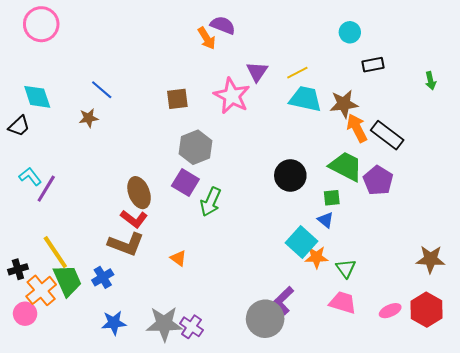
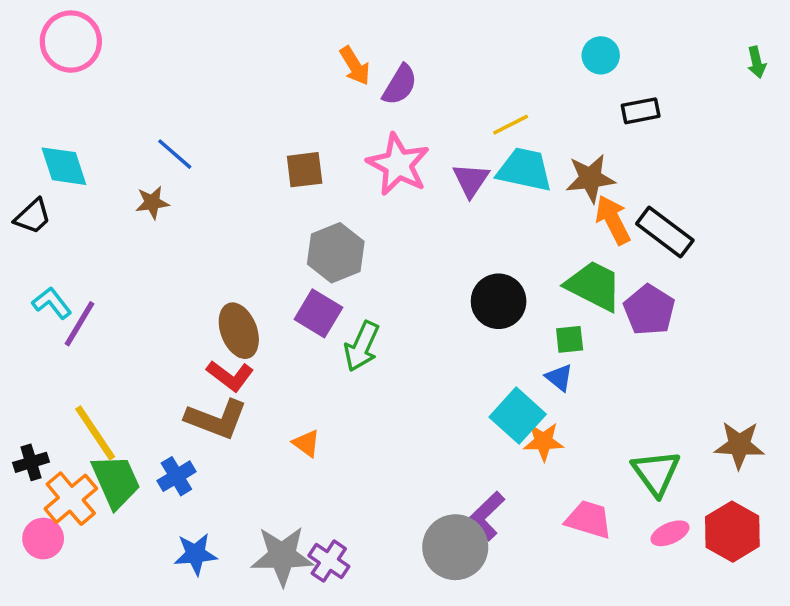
purple semicircle: (223, 25) -> (400, 85), moved, turned 100
purple triangle: (257, 72) -> (471, 180), moved
green arrow: (431, 81) -> (757, 62), moved
green triangle: (346, 268) -> (656, 473), moved, size x1.4

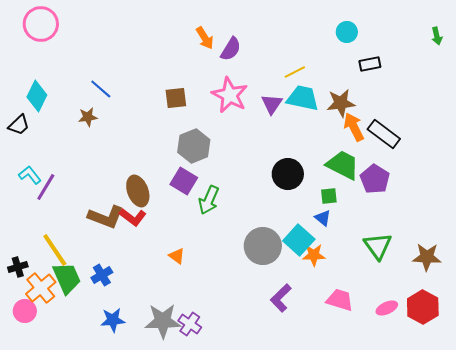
cyan diamond: (64, 166) -> (37, 96), turned 44
brown L-shape: (216, 419) -> (106, 217), moved
green triangle: (656, 473) -> (378, 246), moved
gray circle: (455, 547) -> (263, 246), moved

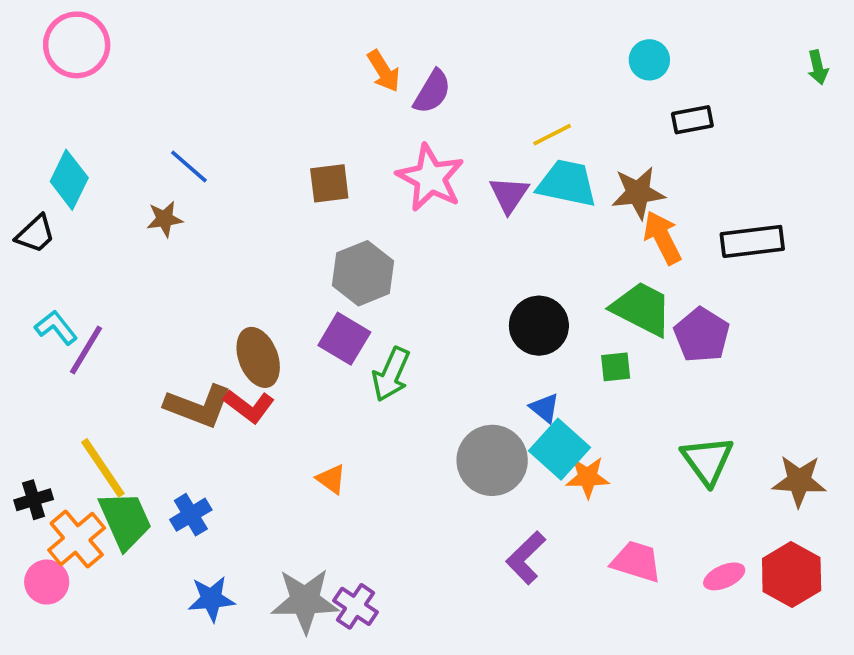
black rectangle: (384, 134) -> (752, 241), moved, turned -44
blue triangle: (323, 218) -> (545, 408), moved

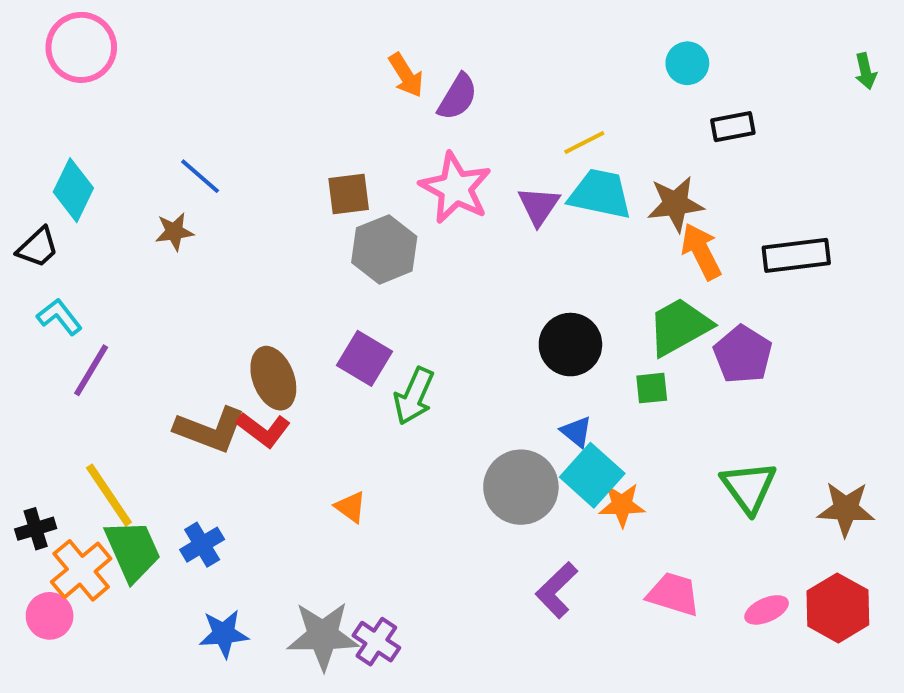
gray hexagon: (363, 273) -> (384, 249), moved
green trapezoid: (642, 309) -> (679, 327), turned -56
cyan L-shape: (56, 328) -> (59, 317), moved

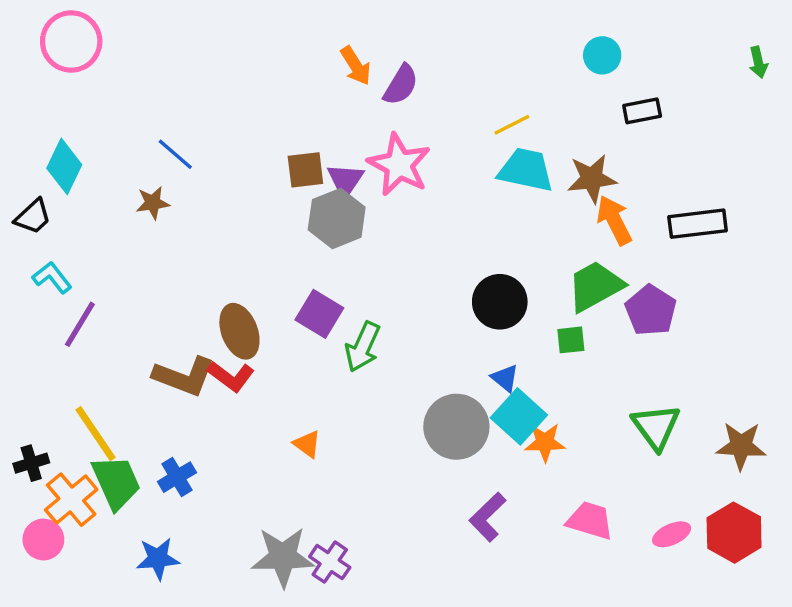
purple triangle: (539, 206) -> (345, 180), moved
blue star: (224, 634) -> (158, 559), moved

